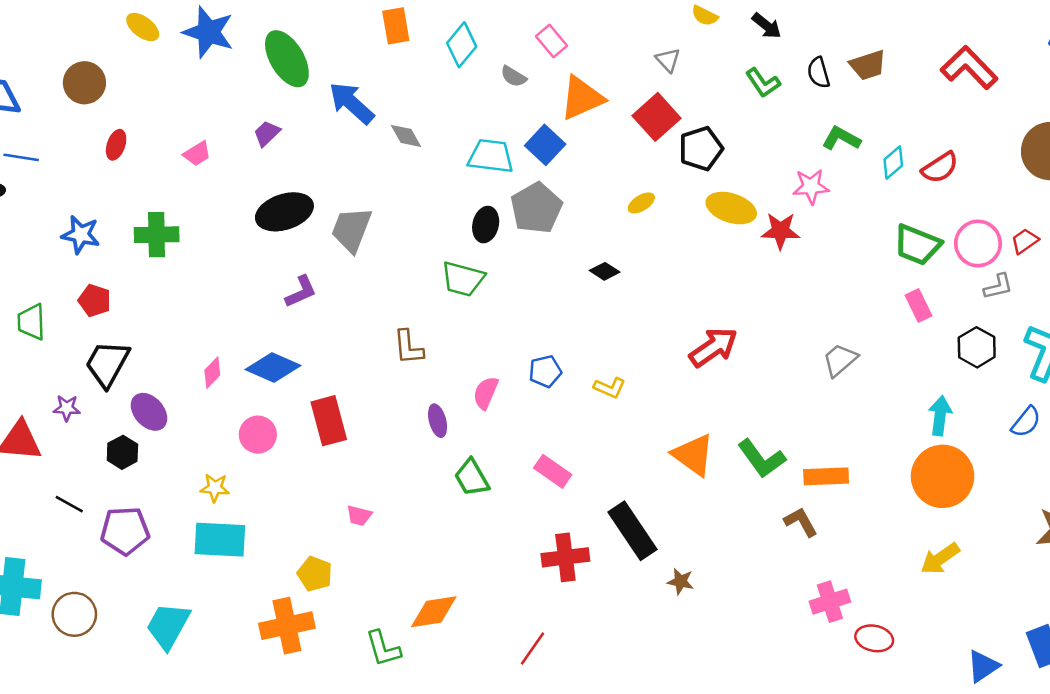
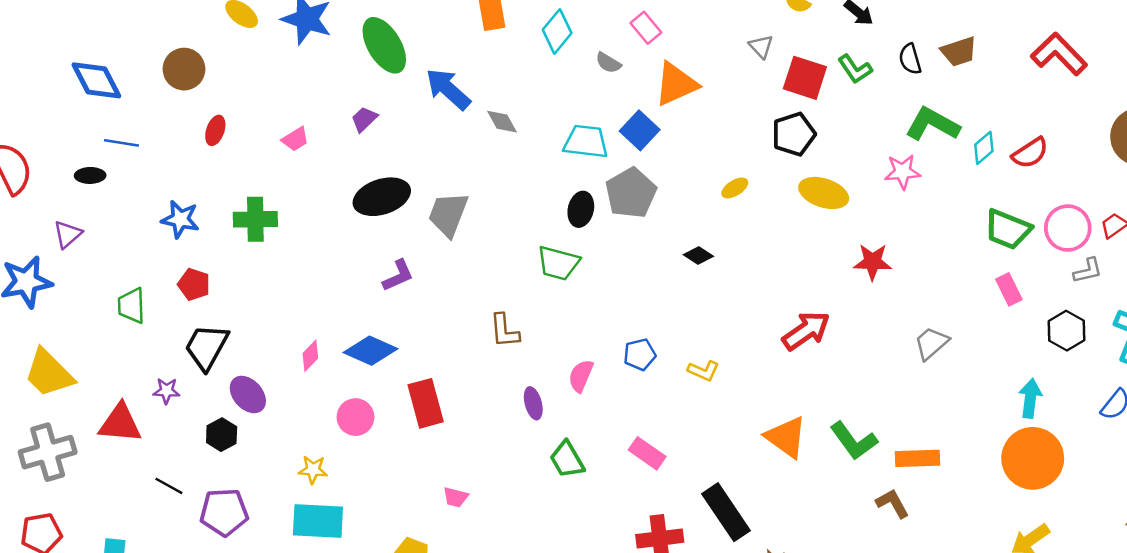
red square: (657, 117) -> (805, 78), moved, turned -30
green L-shape: (841, 138) -> (933, 124), size x1.4
red star: (781, 231) -> (872, 262), moved

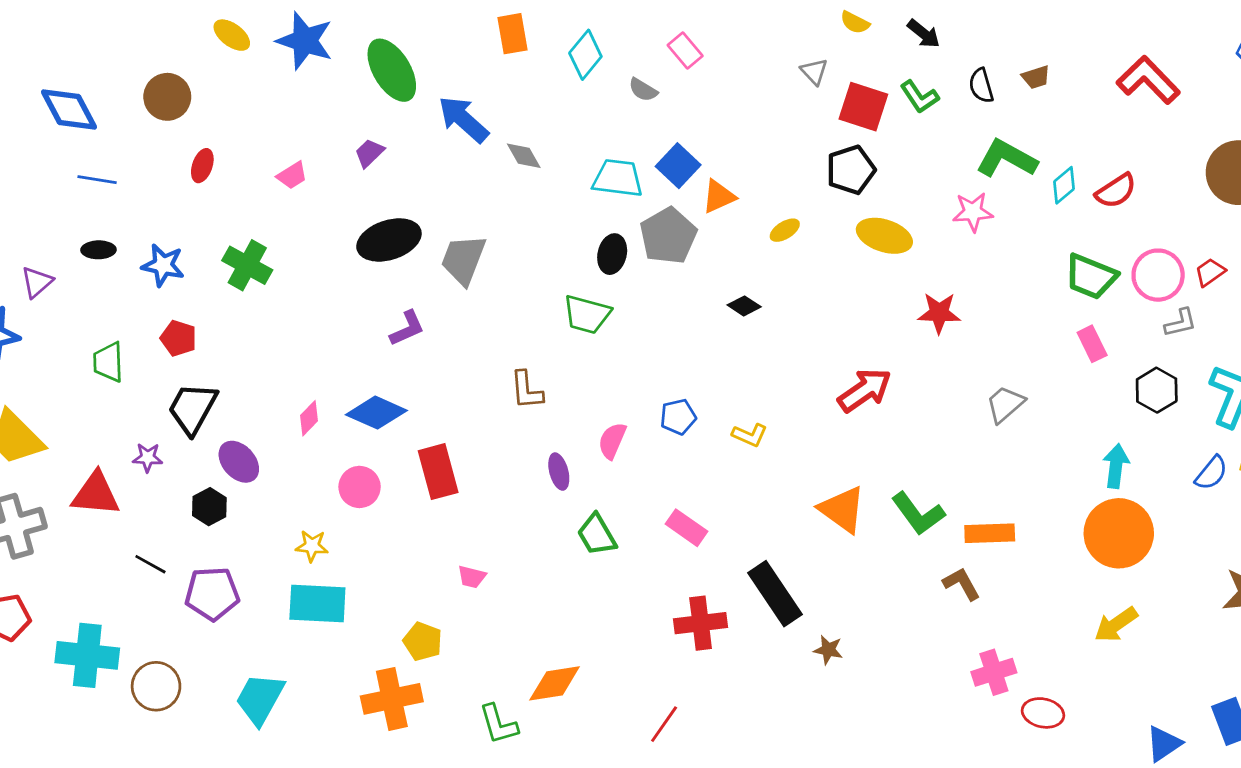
brown trapezoid: (959, 52) -> (1036, 77), size x0.7
orange triangle: (676, 84) -> (719, 196), moved, size x0.7
black ellipse: (90, 175) -> (98, 250), moved
green cross: (255, 219) -> (247, 265), turned 30

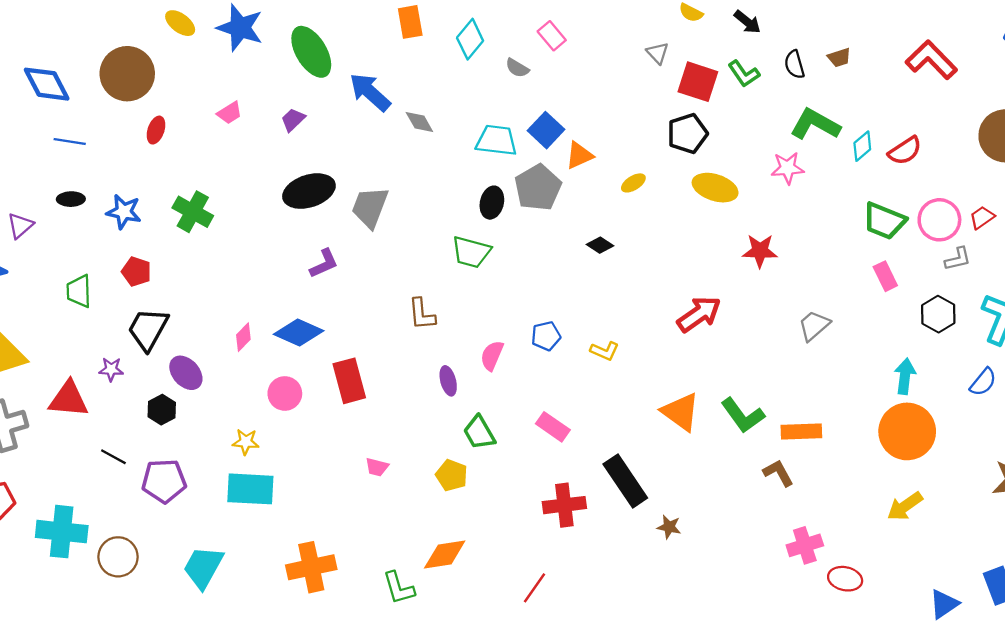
brown circle: (167, 97) -> (127, 74), size x1.4
pink trapezoid: (292, 175) -> (230, 113), moved
yellow pentagon: (423, 641) -> (452, 475), moved

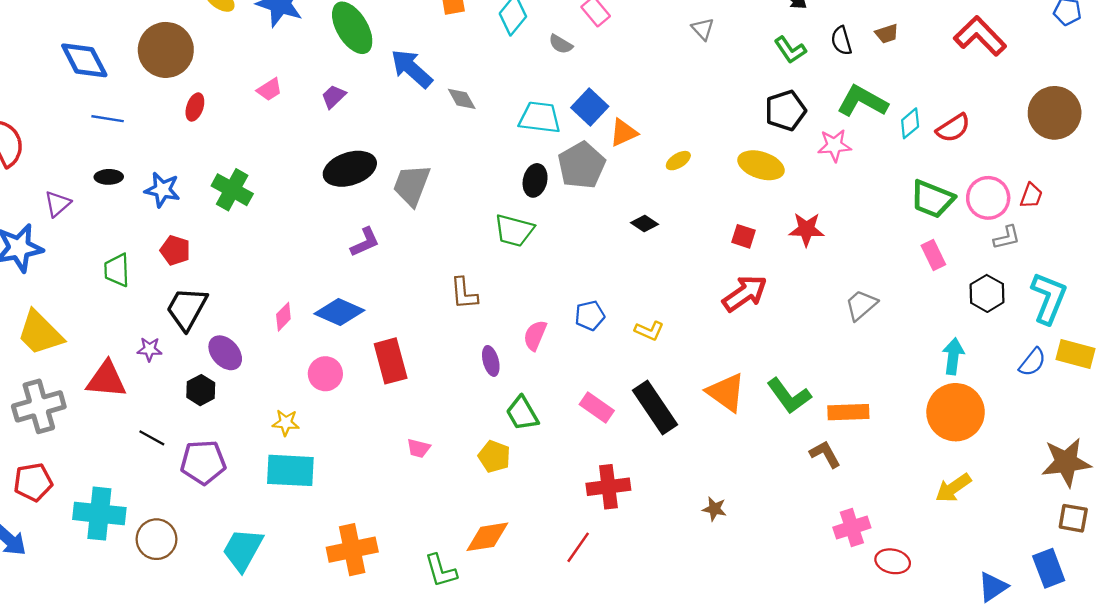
red square: (698, 82) -> (744, 236), moved, size x0.6
black pentagon: (687, 134) -> (785, 111), moved
red trapezoid: (982, 217) -> (1031, 196), turned 145
black rectangle: (625, 481) -> (655, 408), moved
red line: (534, 588) -> (578, 547), moved

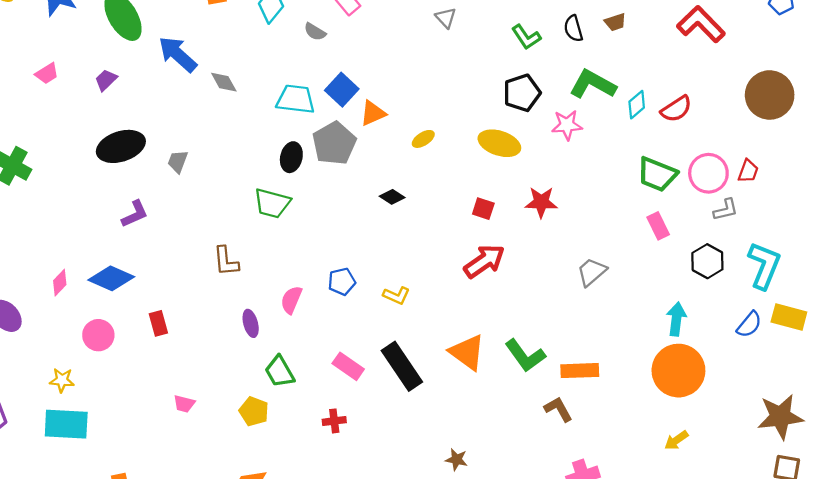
gray trapezoid: (412, 185) -> (178, 161), size x0.6
red rectangle: (391, 361) -> (158, 323), size x0.6
red cross: (608, 487) -> (334, 421), moved, size x0.6
yellow arrow: (953, 488) -> (676, 440), size x0.7

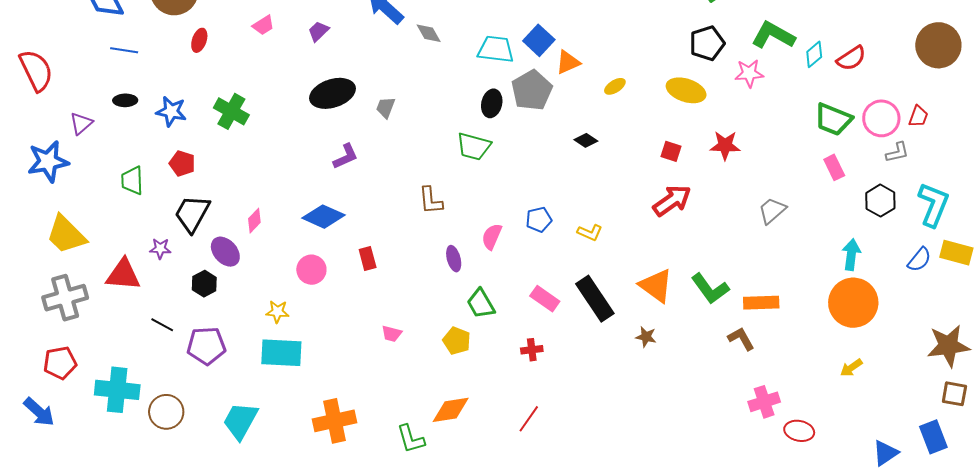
pink diamond: (60, 283) -> (254, 221), moved
brown star: (456, 460) -> (646, 337), moved

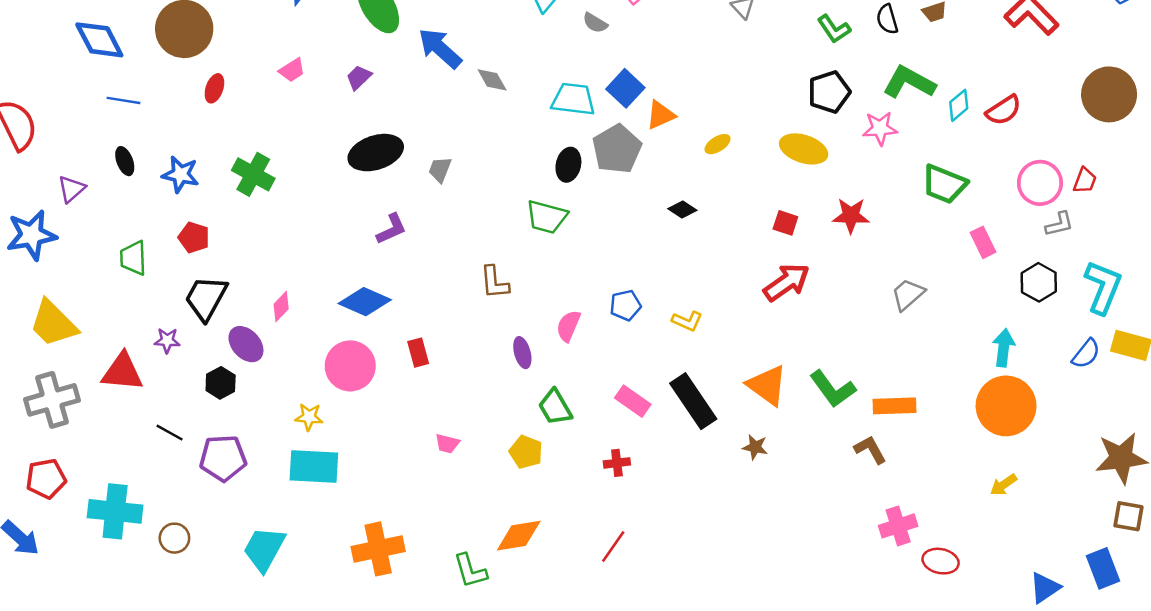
black ellipse: (125, 100) -> (125, 161), turned 70
green trapezoid: (833, 119) -> (944, 184), moved
pink circle: (311, 270) -> (350, 366), size x1.4
brown circle: (166, 412) -> (174, 538), size x0.7

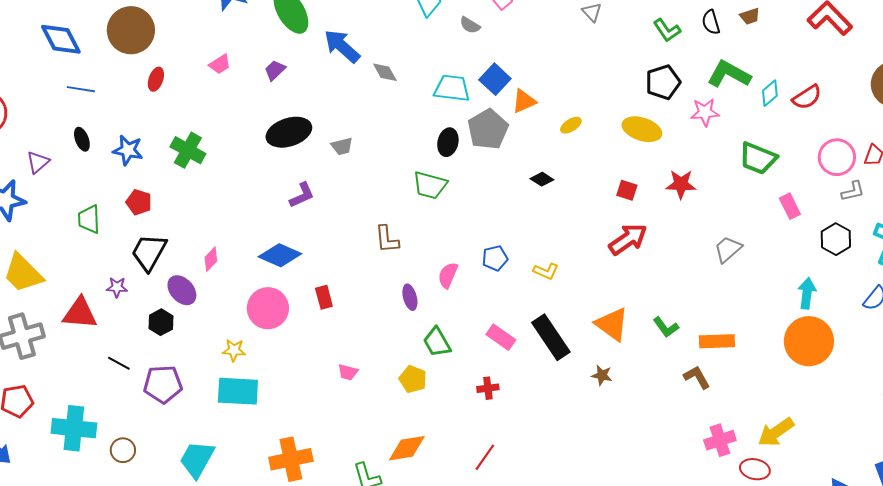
gray trapezoid: (440, 170) -> (342, 146), turned -125
green L-shape: (833, 389) -> (666, 327), size x0.7
yellow arrow: (1004, 485) -> (776, 432), moved, size x1.6

